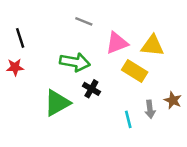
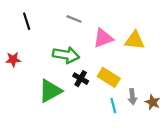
black line: (20, 38) -> (27, 21), moved
yellow rectangle: (135, 71) -> (109, 77), moved
brown star: (173, 100) -> (153, 102), moved

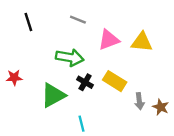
red star: (13, 59) -> (14, 78), moved
cyan line: (113, 106) -> (82, 124), moved

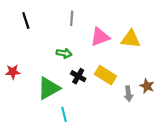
gray line: (78, 20) -> (72, 18), turned 72
green arrow: (70, 57) -> (64, 53), size x0.6
brown star: (161, 107) -> (147, 86), moved
cyan line: (82, 124) -> (64, 114), moved

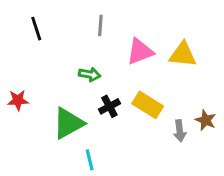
black cross: (78, 76) -> (109, 106), turned 32

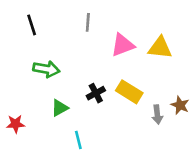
green arrow: (90, 74) -> (46, 69), moved, size x1.4
red star: (18, 100) -> (16, 124), moved
green triangle: (68, 123) -> (60, 108), size x0.6

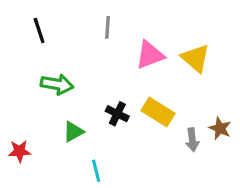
yellow triangle: (160, 48) -> (196, 58), turned 35
black cross: (96, 93) -> (117, 114), turned -36

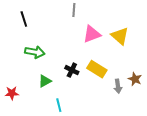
gray line: (108, 27) -> (74, 10), moved

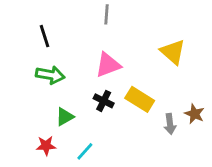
black line: (24, 19) -> (45, 36), moved
pink triangle: (92, 34) -> (108, 65), moved
red star: (12, 93) -> (46, 146), moved
cyan line: (59, 105) -> (85, 151), turned 56

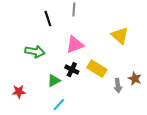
black line: (45, 36) -> (48, 19), moved
green triangle: (65, 117) -> (54, 81), moved
red star: (46, 146) -> (19, 92), moved

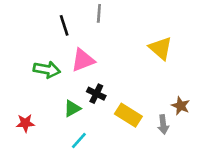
pink triangle: (75, 45) -> (83, 60), moved
yellow rectangle: (97, 69) -> (128, 115), moved
gray arrow: (118, 86) -> (163, 124), moved

